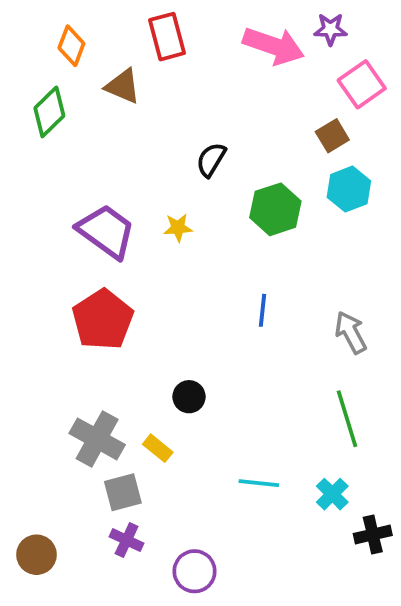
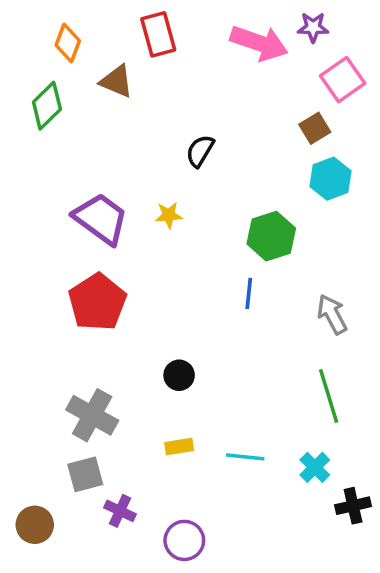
green hexagon: (275, 209) -> (271, 236), moved
yellow rectangle: (158, 448) -> (179, 447), moved, turned -48
gray square: (123, 492) -> (85, 474), moved

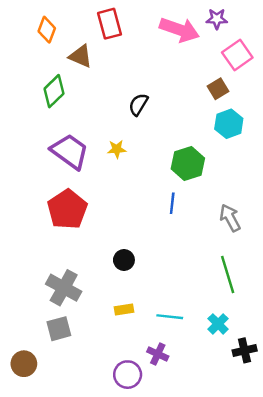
green diamond: (47, 106) -> (54, 91), moved
purple cross: (120, 511) -> (158, 354), moved

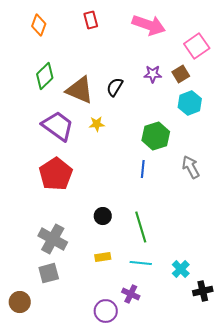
purple star: (217, 19) -> (153, 74), moved
red rectangle: (109, 24) -> (91, 20), size x0.7
brown triangle: (81, 56) -> (80, 90), moved, size x1.4
gray arrow: (230, 218) -> (191, 167), moved
green line: (228, 274) -> (141, 227), moved

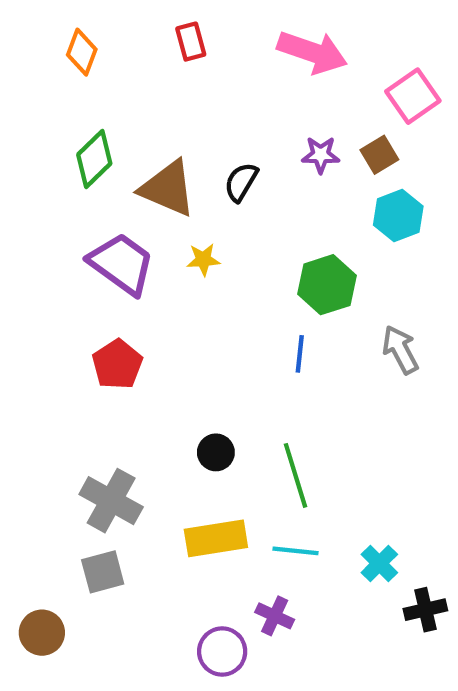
red pentagon: (56, 174) -> (117, 364), size x0.7
yellow rectangle: (103, 257) -> (216, 538), size x1.8

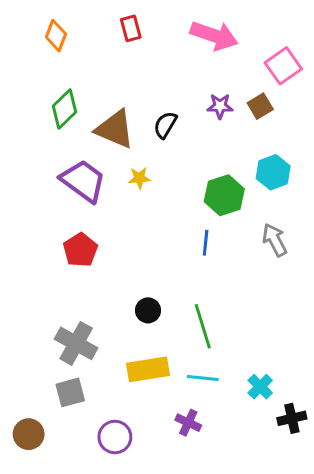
cyan hexagon: (398, 216) -> (273, 172), moved
purple circle: (222, 652) -> (115, 437), moved

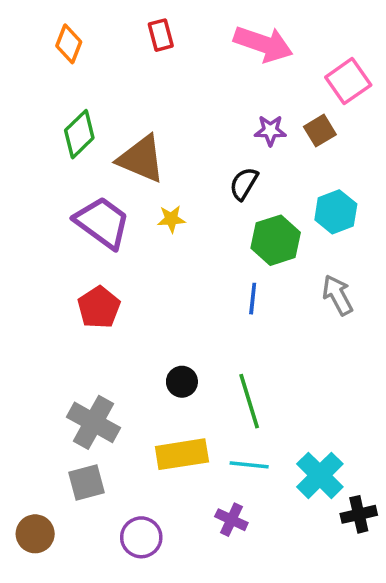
black semicircle: (165, 125) -> (244, 184), moved
cyan cross: (260, 387) -> (320, 475), size x1.5

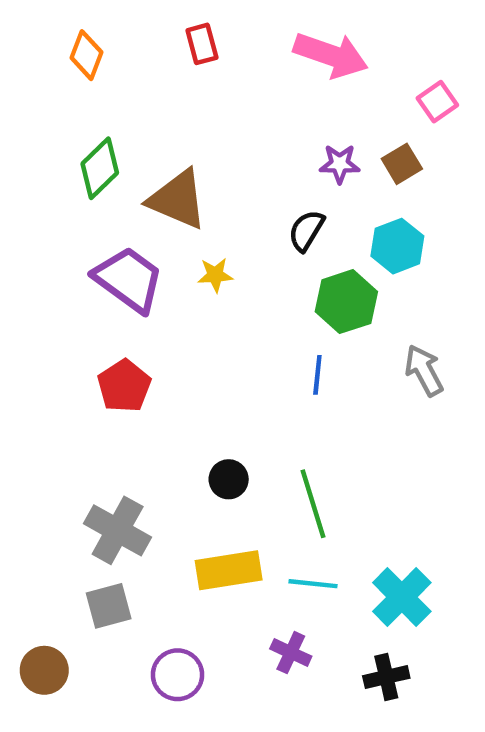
pink square: (348, 81) -> (437, 102), size x0.7
cyan hexagon: (336, 212) -> (397, 246), moved
black cross: (359, 514) -> (386, 677), moved

